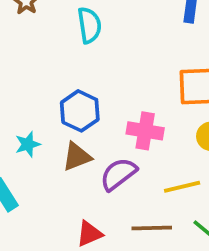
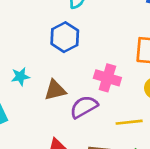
blue hexagon: (80, 111) -> (65, 37), moved

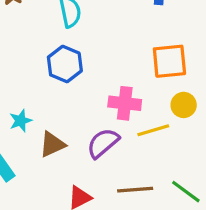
brown triangle: (55, 90) -> (52, 144), moved
yellow line: (129, 122) -> (153, 130), moved

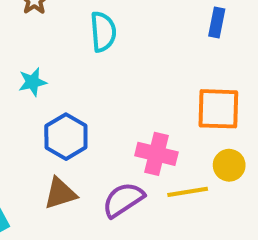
blue hexagon: (65, 64) -> (66, 137), moved
cyan star: (21, 121) -> (32, 82), moved

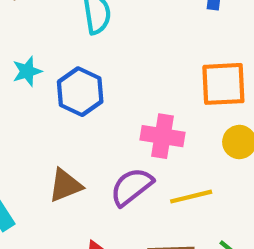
blue hexagon: (66, 137) -> (80, 92), moved
yellow line: (188, 192) -> (191, 197), moved

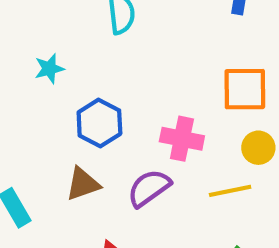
blue hexagon: (80, 92) -> (99, 123), moved
yellow line: (191, 197) -> (230, 191), moved

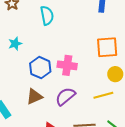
pink cross: (182, 139) -> (67, 65), moved

